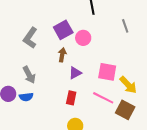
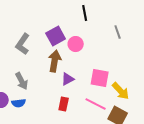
brown arrow: (62, 55) -> (55, 61), size x1.5

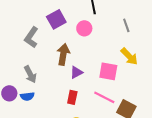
purple square: (56, 36) -> (56, 19), moved
pink circle: (76, 44) -> (84, 28), moved
yellow arrow: (121, 91) -> (129, 56), moved

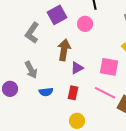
blue semicircle: (27, 96) -> (46, 92), moved

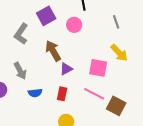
brown arrow: (64, 50) -> (53, 51), turned -40

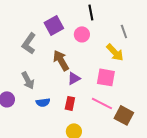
yellow arrow: (119, 53) -> (115, 52), moved

